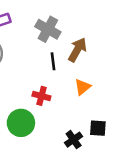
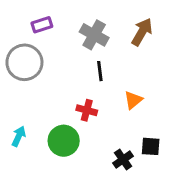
brown arrow: (77, 50) -> (142, 32), moved

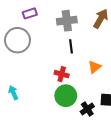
gray cross: (94, 35) -> (67, 21), turned -36
cyan arrow: (19, 136) -> (13, 93), turned -48
green circle: (64, 141) -> (66, 96), moved

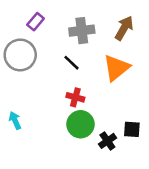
purple rectangle: (30, 13) -> (36, 22), turned -32
black line: (71, 46) -> (72, 63), moved, turned -40
orange triangle: (95, 67) -> (116, 68), moved, size x1.6

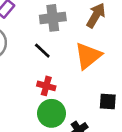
black square: (132, 129) -> (108, 102), moved

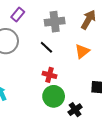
orange triangle: (88, 56) -> (82, 51), size x0.7

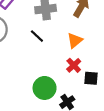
red cross: (50, 75) -> (74, 65), moved, turned 32

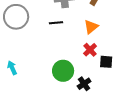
black line: (37, 36) -> (56, 23), turned -48

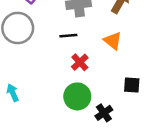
orange triangle: (91, 27) -> (113, 41), turned -42
red cross: (90, 50) -> (80, 62), moved

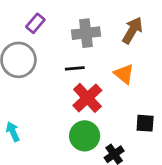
red cross: (80, 62) -> (87, 98), size x1.5

